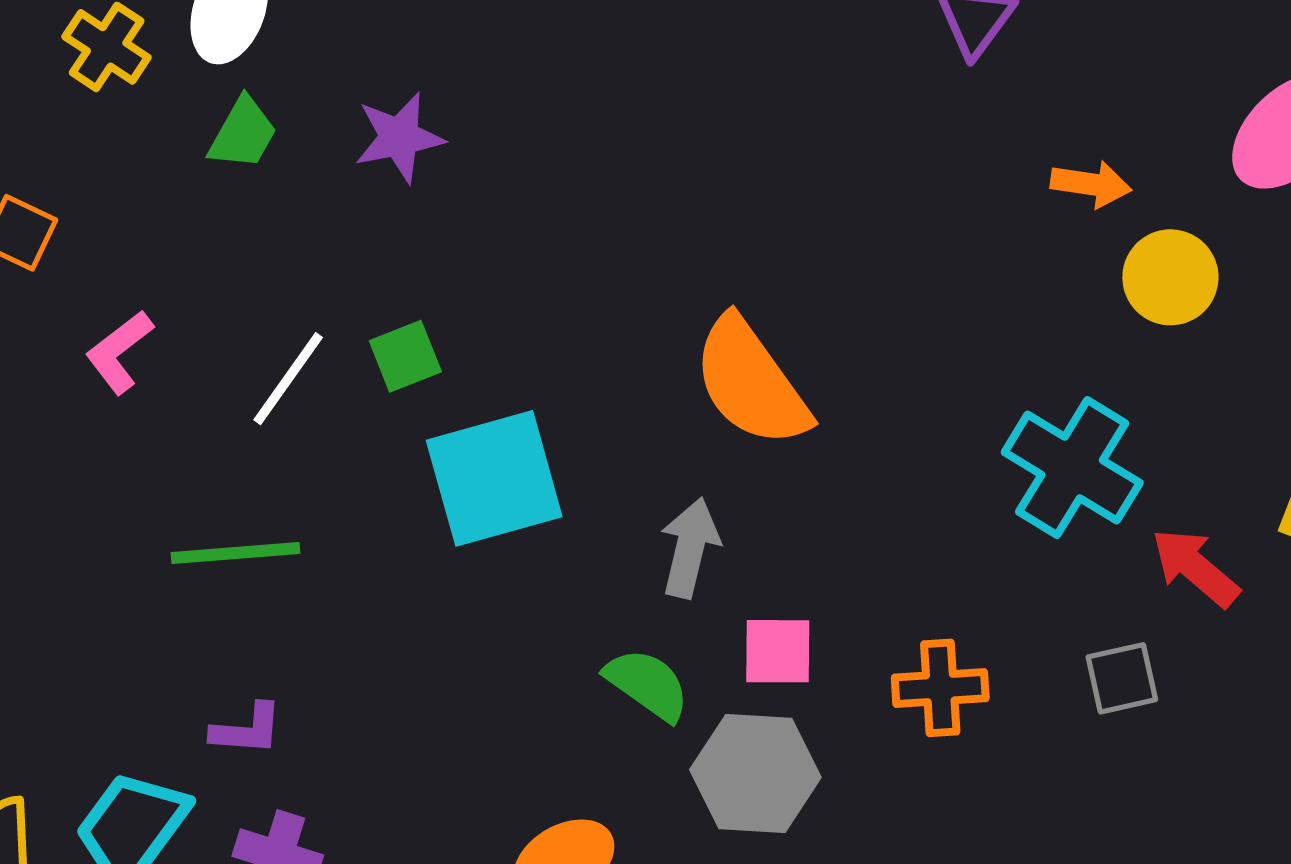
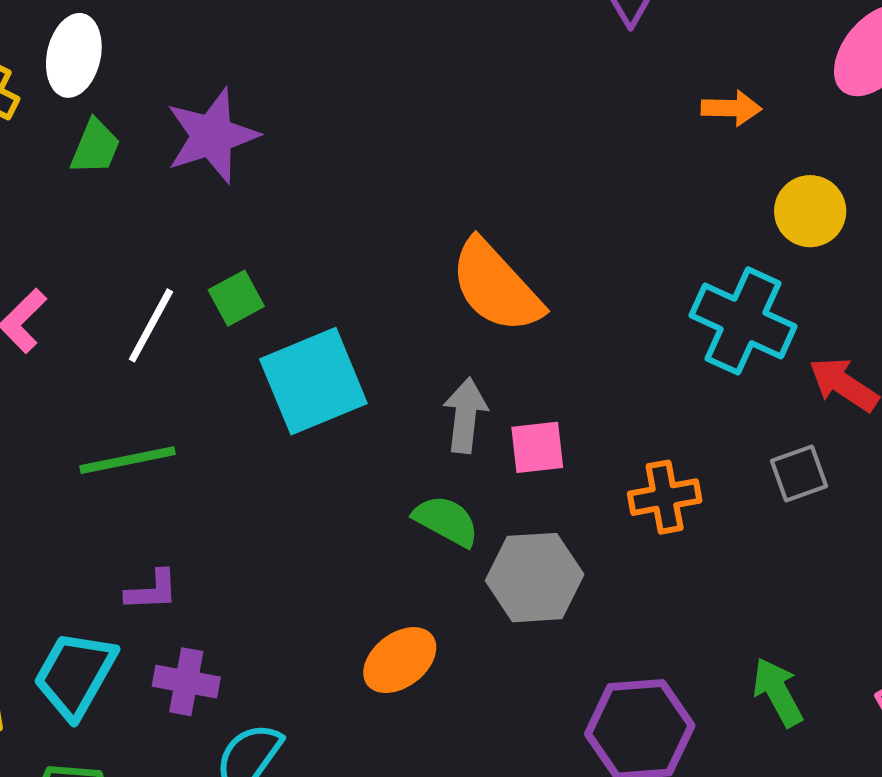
purple star: (399, 137) -> (212, 136), size x1.4
yellow circle: (1170, 277) -> (810, 211), moved
pink square: (778, 651) -> (537, 447), moved

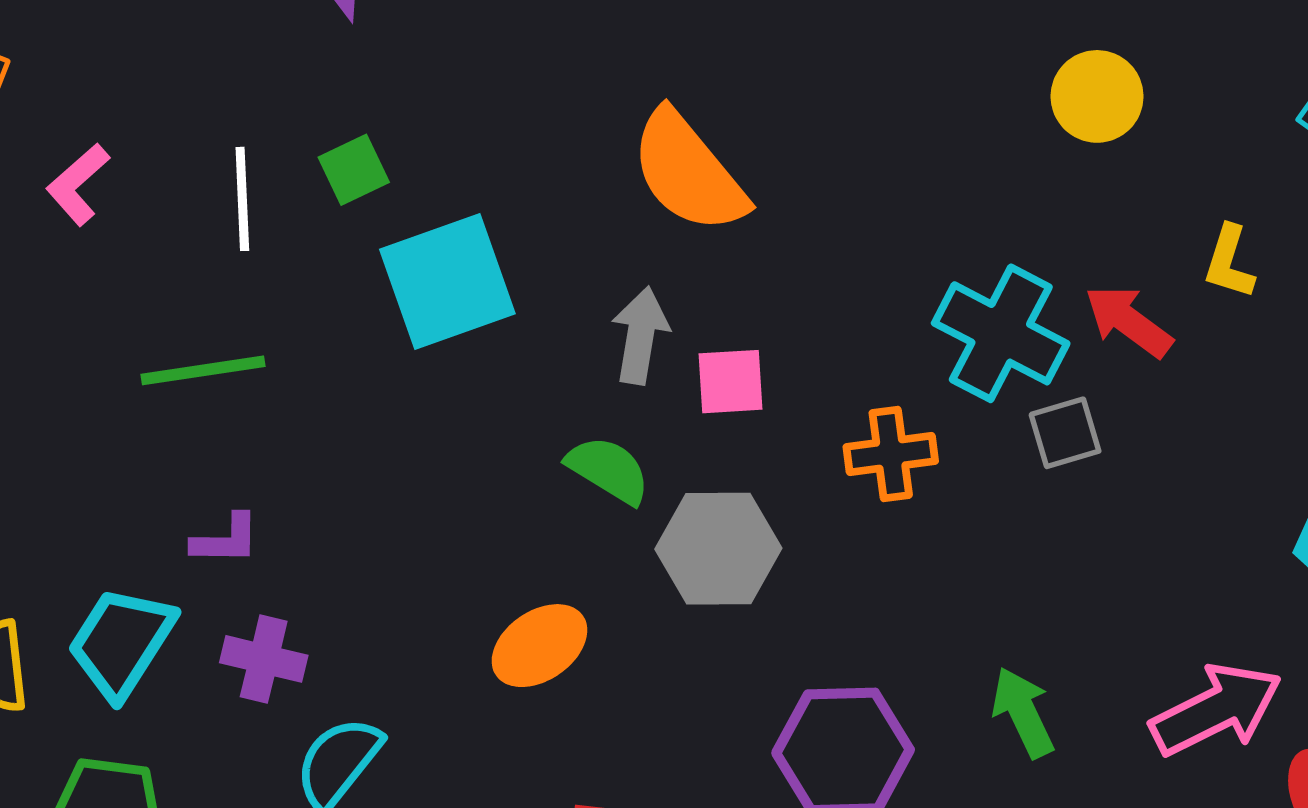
cyan cross: (743, 321) -> (1001, 333), moved
white line: (151, 325) -> (242, 199), turned -34

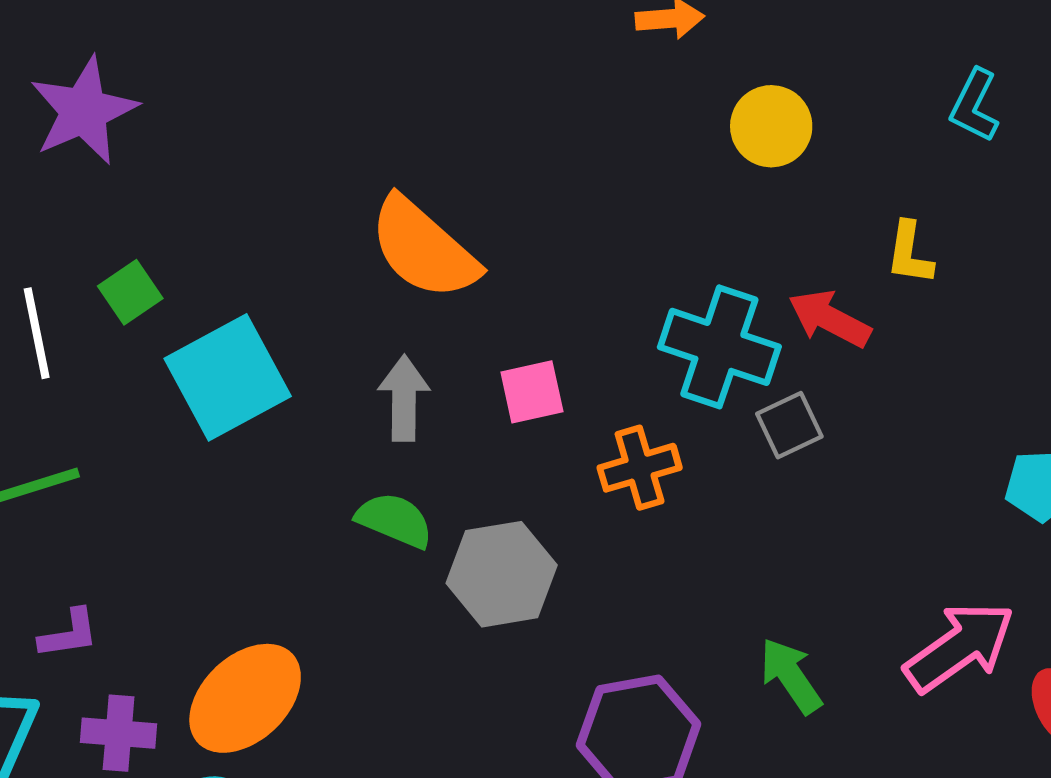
pink square: (730, 382) -> (532, 392), moved
orange ellipse: (539, 646) -> (245, 698), moved, size x1.4

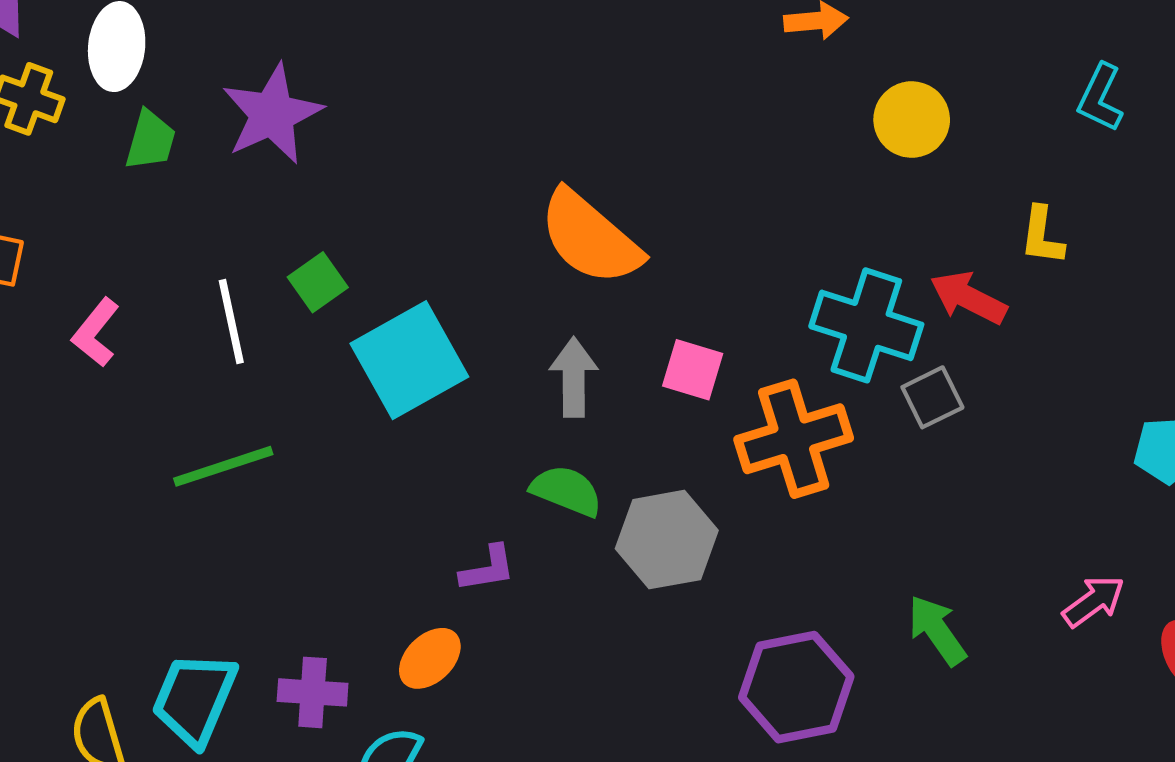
pink square: (532, 392) -> (693, 370), turned 30
orange cross: (640, 468) -> (794, 439), size x1.5
purple L-shape: (69, 634) -> (488, 569), moved
pink arrow: (960, 647) -> (1094, 601), size x0.6
orange ellipse: (245, 698) -> (430, 658), size x0.6

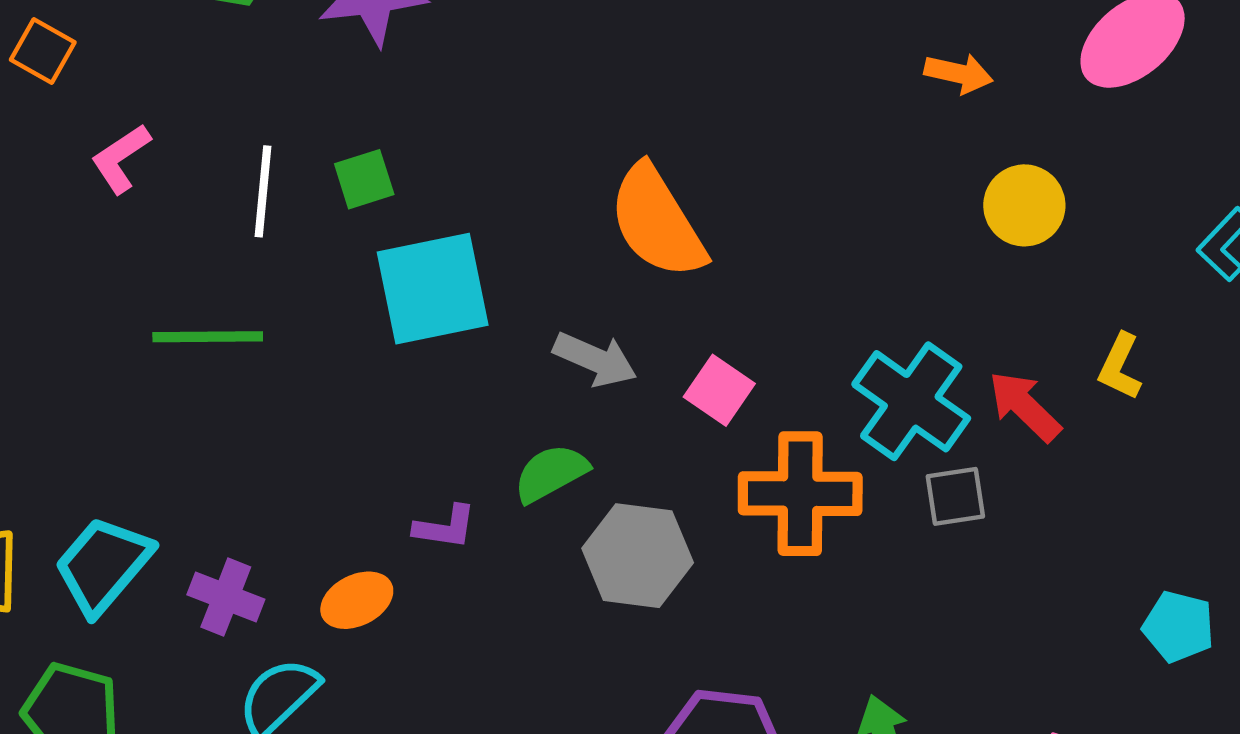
gray arrow: (574, 377) -> (595, 359), turned 96
green semicircle: (566, 491) -> (551, 473), turned -68

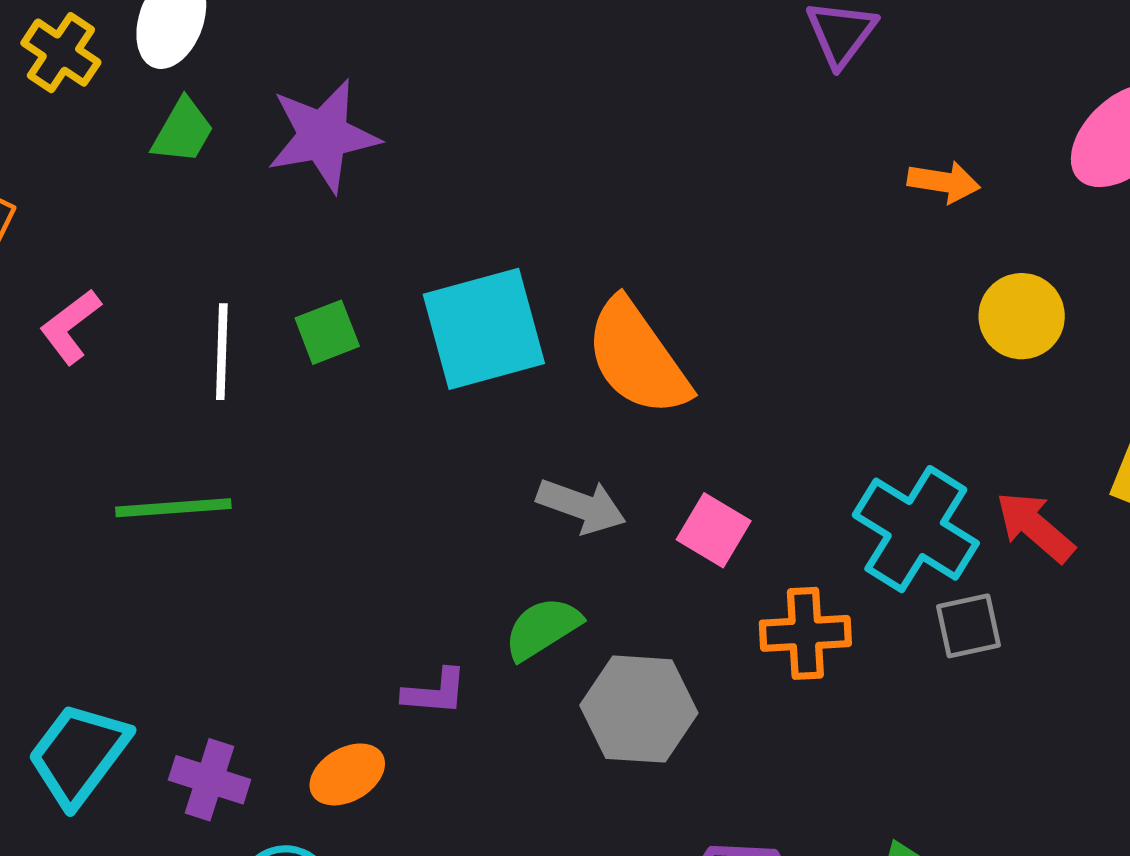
cyan square: (433, 289) -> (484, 329), moved
orange cross: (800, 494) -> (805, 633), size x0.7

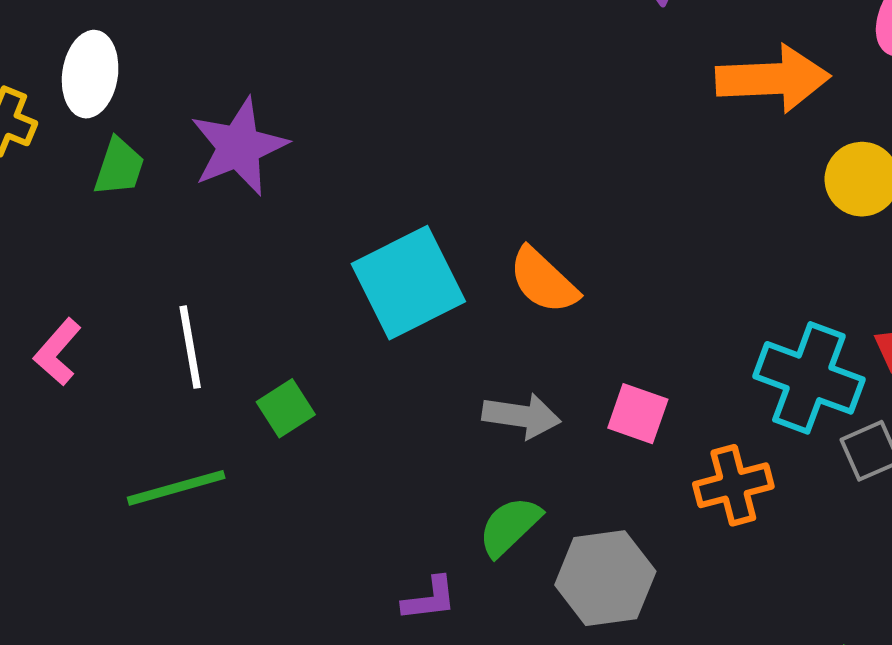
orange arrow: (944, 182) -> (773, 79), size x1.8
green square: (327, 332) -> (286, 408), moved
orange semicircle: (637, 358) -> (543, 281), size x0.7

